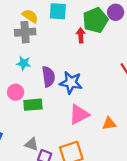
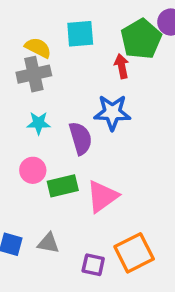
blue star: (71, 83) -> (112, 112), moved
pink triangle: (79, 114) -> (102, 196), moved
gray triangle: (32, 144) -> (48, 243), moved

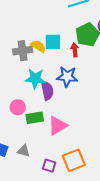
cyan square: (80, 34) -> (53, 42), moved
yellow semicircle: (38, 48) -> (38, 46), moved
cyan star: (39, 123) -> (35, 79), moved, size x1.5

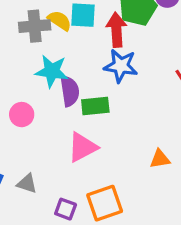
red arrow: (75, 50) -> (116, 30), size x1.5
blue star: (67, 77) -> (121, 66), moved
green rectangle: (35, 118) -> (95, 106), moved

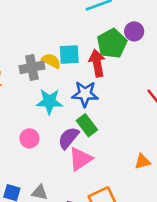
blue star: (121, 66) -> (85, 94), moved
purple semicircle: (70, 91) -> (69, 138), moved, turned -125
green rectangle: (95, 106) -> (87, 125), turned 65

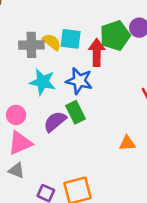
pink triangle: (80, 159) -> (20, 143), moved
orange triangle: (143, 161) -> (127, 143), moved

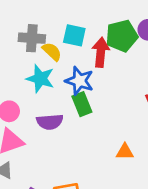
yellow semicircle: (52, 42) -> (52, 52), moved
green rectangle: (75, 112) -> (82, 104), moved
purple semicircle: (55, 122) -> (50, 122), turned -150

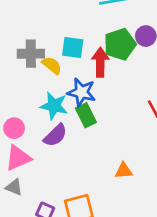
cyan star: (40, 79) -> (54, 106), moved
purple semicircle: (50, 122) -> (55, 135), turned -35
orange triangle: (125, 152) -> (124, 171), moved

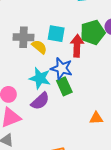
orange triangle: (124, 171) -> (96, 118), moved

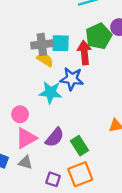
gray cross: (23, 37) -> (42, 44), moved
green rectangle: (64, 86) -> (79, 146), moved
purple semicircle: (40, 101) -> (55, 137), moved

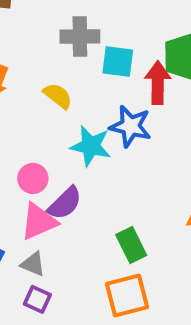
gray cross: (42, 44) -> (80, 36), moved
yellow semicircle: (45, 60) -> (58, 96), moved
purple semicircle: (55, 137) -> (65, 203), moved
purple square: (53, 179) -> (37, 299), moved

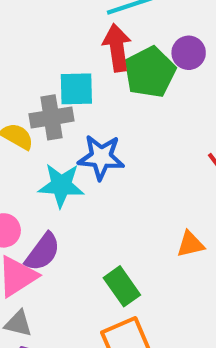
gray cross: (80, 36) -> (51, 117), moved
red arrow: (158, 83) -> (117, 48), moved

